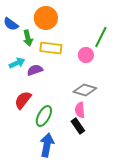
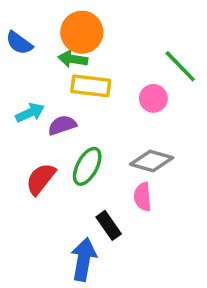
green line: (101, 37) -> (180, 66), turned -70
green arrow: (28, 38) -> (73, 59), moved, turned 112
green ellipse: (44, 116) -> (87, 166), moved
black rectangle: (78, 126) -> (109, 225), moved

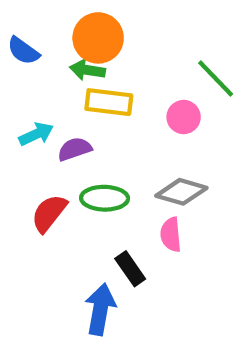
green ellipse: (87, 166) -> (105, 198), turned 63

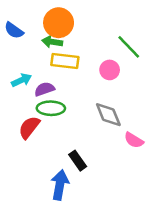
gray diamond: (181, 192) -> (108, 115), turned 52
green ellipse: (105, 198) -> (51, 108), moved
pink semicircle: (171, 235) -> (134, 140), moved, turned -54

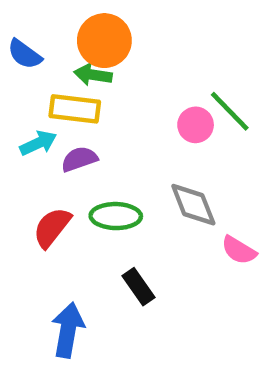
green line: (129, 47) -> (230, 111), moved
yellow rectangle: (65, 61) -> (75, 109), moved
green ellipse: (51, 108) -> (116, 216), moved
blue arrow: (60, 185) -> (68, 330), moved

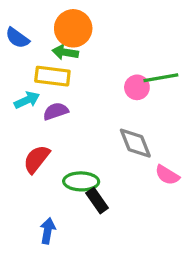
green line: (230, 111) -> (161, 78), turned -56
green ellipse: (116, 216) -> (81, 181), moved
blue arrow: (68, 330) -> (48, 231), size x0.7

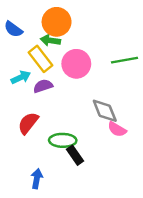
yellow rectangle: (52, 76) -> (40, 59), turned 45
pink circle: (137, 87) -> (76, 64), moved, size x1.5
pink semicircle: (167, 175) -> (117, 129), moved

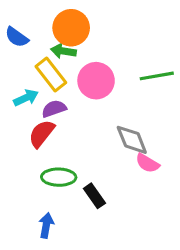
red semicircle: (28, 123) -> (42, 134), moved
green ellipse: (63, 140) -> (59, 177), moved

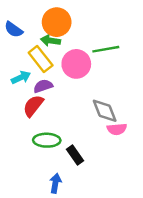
green line: (157, 76) -> (106, 49), moved
pink semicircle: (147, 163) -> (117, 129), turned -36
blue arrow: (46, 225) -> (55, 183), moved

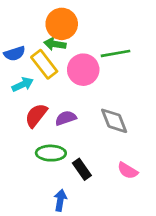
blue semicircle: (14, 29) -> (15, 53), moved, turned -54
purple semicircle: (43, 86) -> (66, 118), moved
pink semicircle: (117, 129) -> (128, 171), moved, turned 36

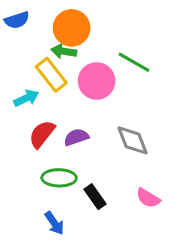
blue semicircle: (15, 53) -> (17, 20), moved
green line: (116, 53) -> (134, 62), turned 40
blue arrow: (60, 200) -> (54, 223), moved, turned 135

